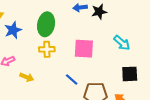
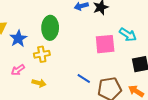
yellow cross: (47, 49) -> (42, 54), moved
pink square: (84, 49) -> (105, 44), moved

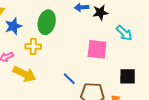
cyan arrow: (128, 35) -> (124, 33), moved
yellow arrow: (39, 83) -> (24, 74), size x1.6

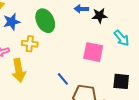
green ellipse: (47, 22) -> (45, 21), turned -45
yellow arrow: (24, 74) -> (19, 70), turned 50

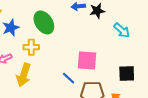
pink square: (93, 52) -> (87, 61), moved
yellow arrow: (19, 70) -> (24, 75), turned 35

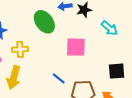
green ellipse: (44, 22) -> (44, 22), moved
pink square: (87, 61) -> (76, 47), moved

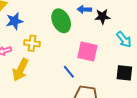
black square: (117, 71) -> (124, 73), moved
blue line: (59, 78) -> (69, 72), moved

